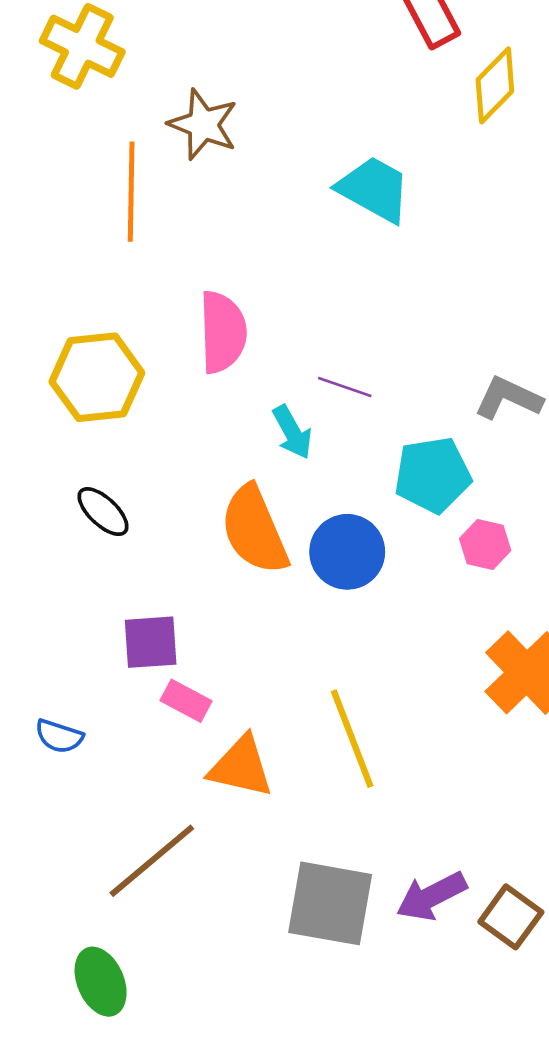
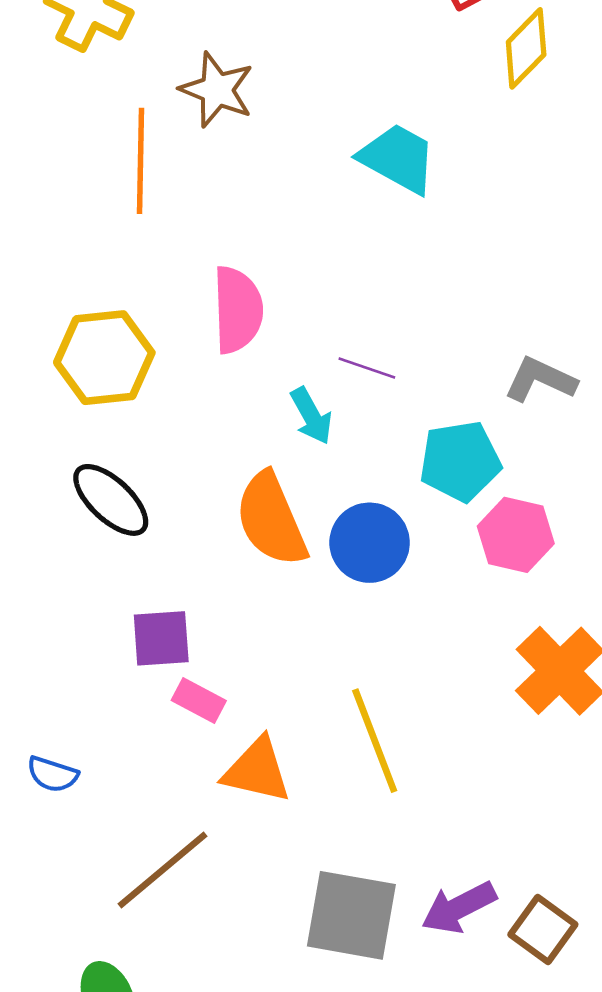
black ellipse: (103, 512) -> (111, 500), size x1.4
pink hexagon: (485, 545) -> (516, 535), size x1.4
blue semicircle: (59, 736) -> (53, 774), moved

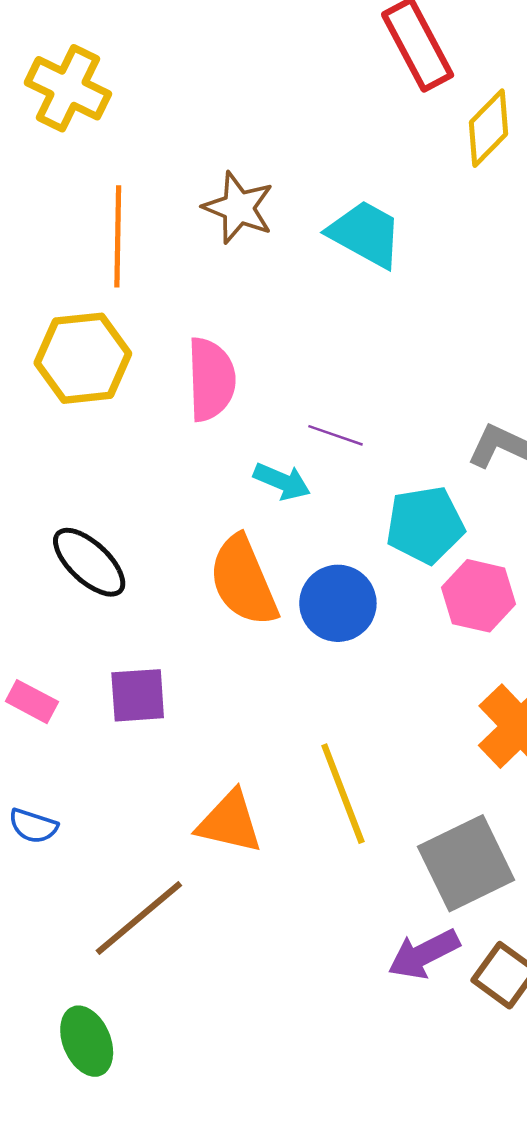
brown star: (217, 90) -> (238, 208), moved
yellow hexagon: (104, 358) -> (83, 358), moved
cyan arrow: (311, 416) -> (282, 481), turned -38
pink rectangle: (199, 701) -> (32, 702), moved
gray square: (351, 915) -> (466, 863), moved, turned -36

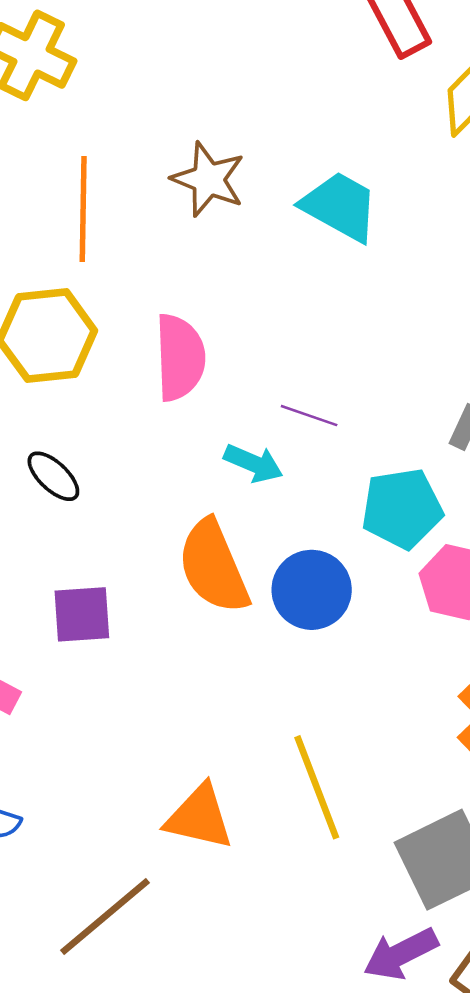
black ellipse: (89, 562) -> (53, 476), moved, size x0.7
purple square: (138, 695) -> (82, 614), moved

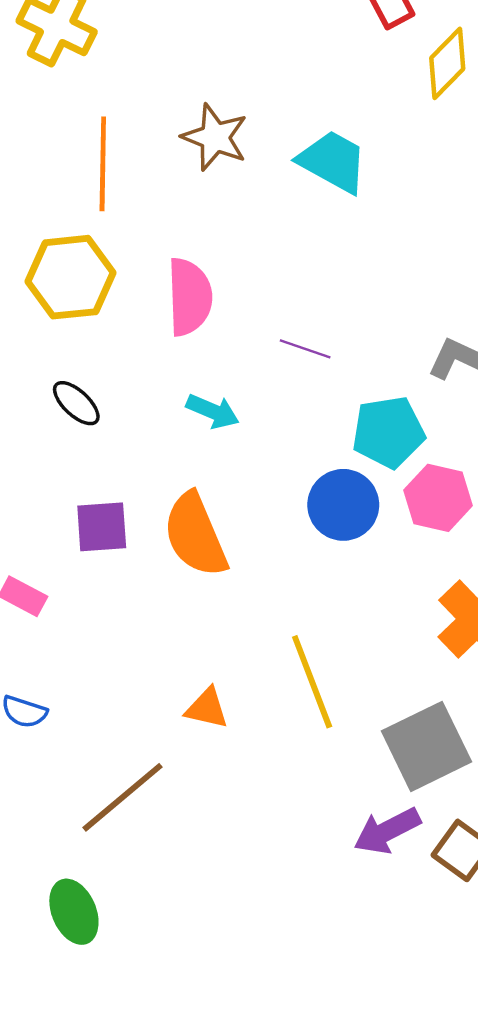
cyan arrow: (254, 463) -> (213, 411), moved
orange semicircle: (213, 567) -> (195, 535), moved
blue circle: (312, 590) -> (343, 505), moved
orange triangle: (199, 817) -> (207, 708), size x0.7

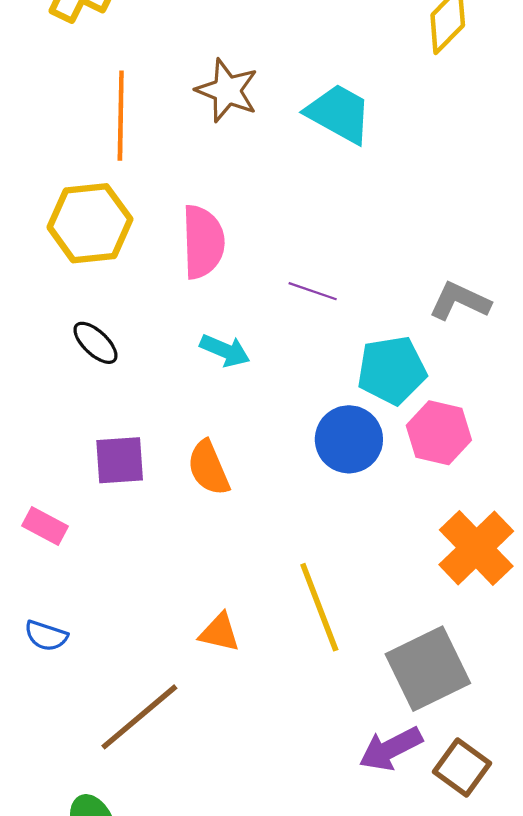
orange semicircle: (195, 535) -> (208, 468), size x0.7

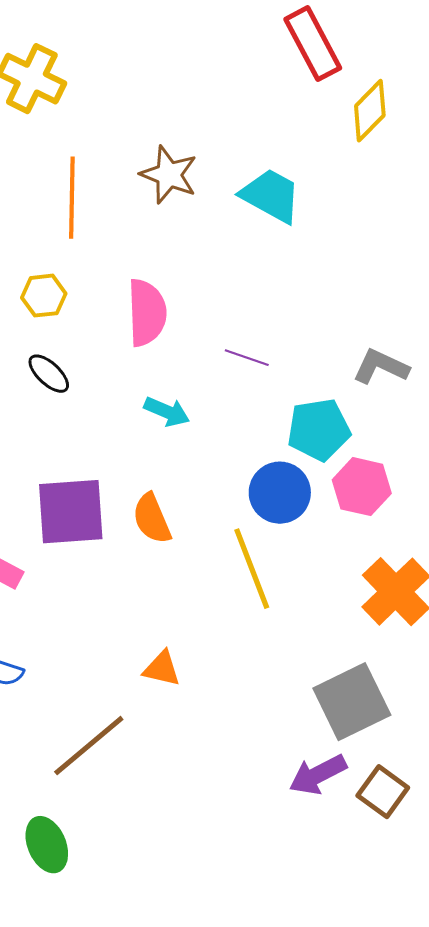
yellow hexagon: (90, 223) -> (44, 296), size x0.6
black ellipse: (95, 343) -> (49, 374), moved
purple square: (120, 460) -> (71, 512), size x1.5
yellow line: (319, 607) -> (252, 569), moved

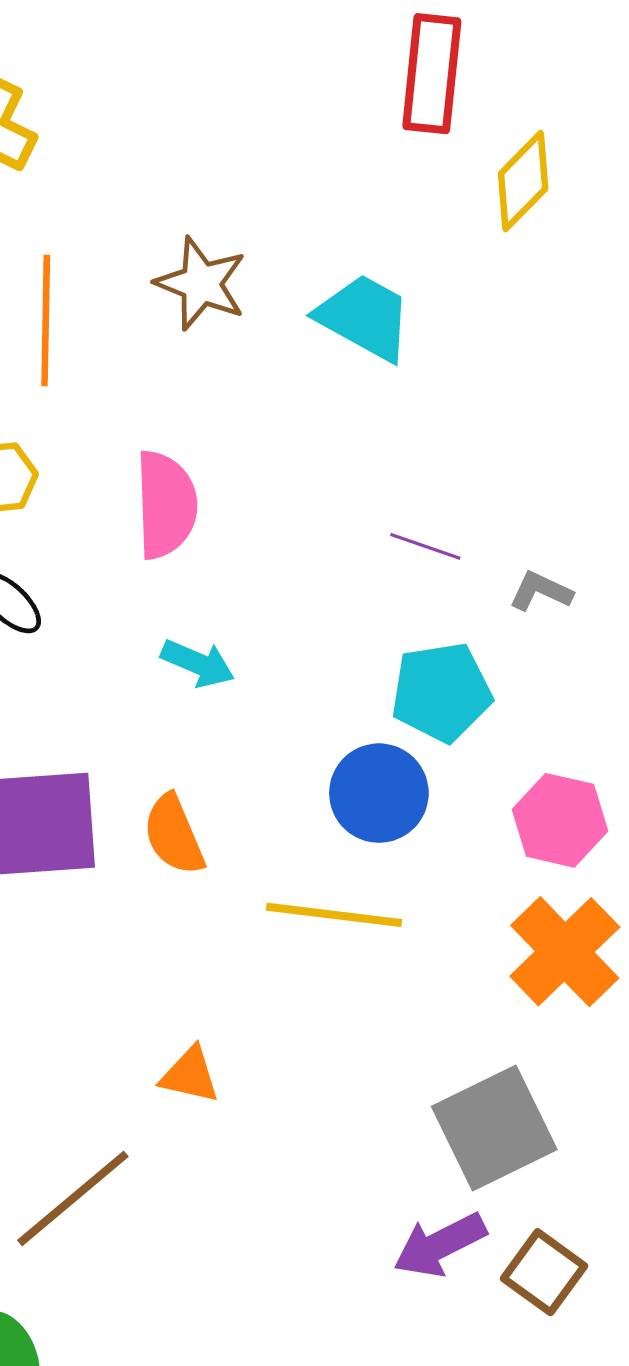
red rectangle: (313, 44) -> (432, 74), turned 34
purple line: (247, 358) -> (425, 546), moved
gray L-shape: (381, 367) -> (541, 591), size x0.7
pink hexagon: (362, 487) -> (560, 820), moved
yellow line: (252, 569) -> (334, 915), turned -62

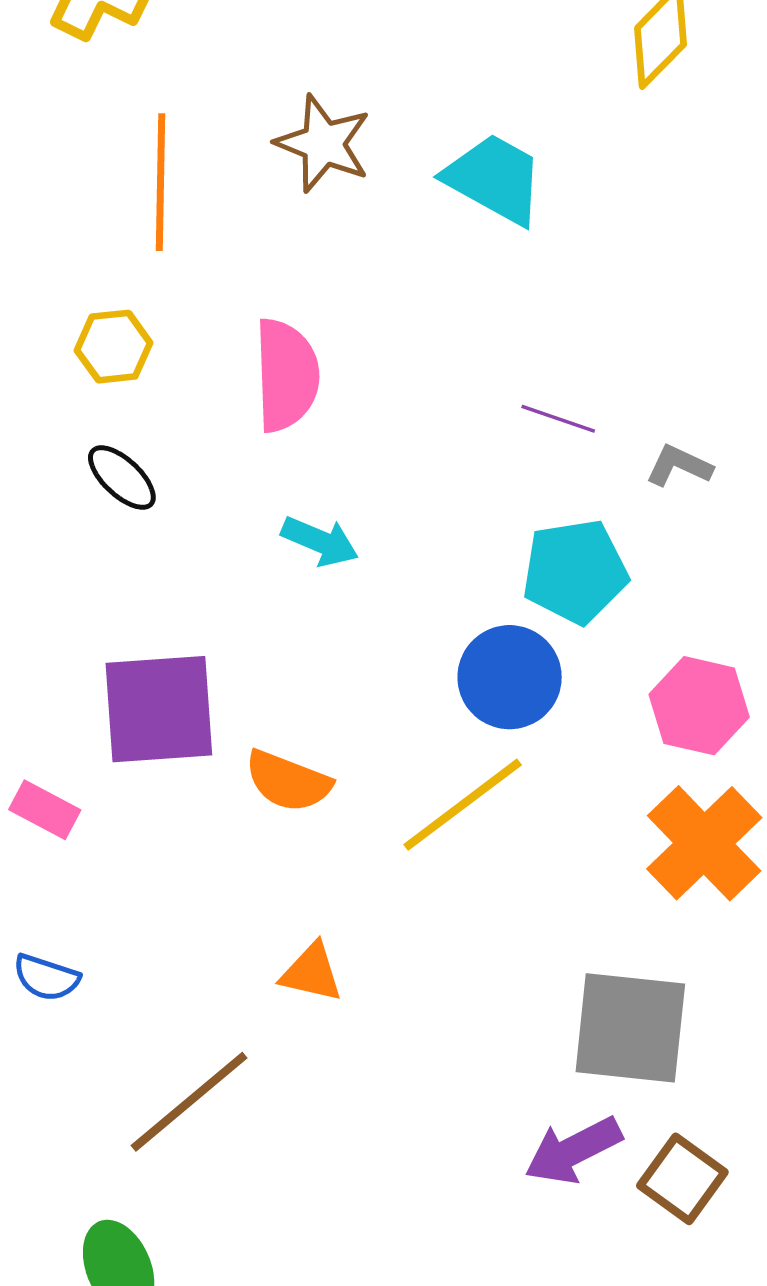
orange semicircle: (174, 835) -> (288, 781), moved, turned -46
yellow line: (334, 915) -> (463, 805), turned -44
gray square: (494, 1128) -> (630, 1028), turned 32

